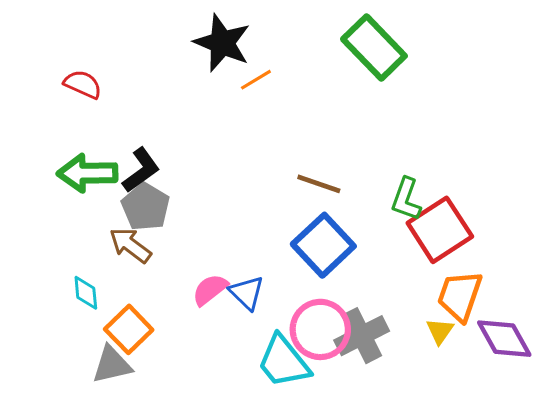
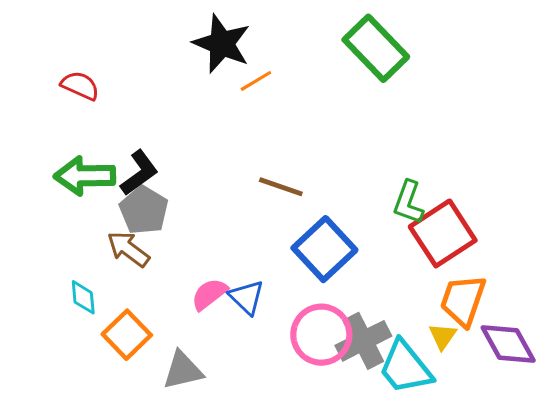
brown line: (319, 184) -> (281, 187), moved
cyan trapezoid: (284, 362) -> (405, 367), moved
gray triangle: (112, 365) -> (183, 370), moved

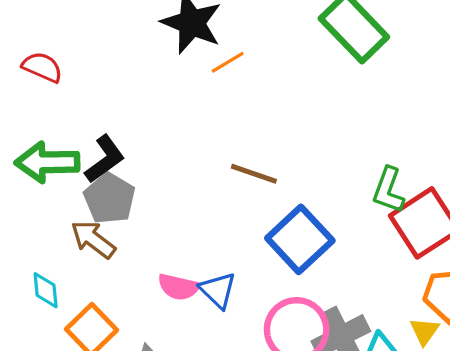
pink semicircle: (209, 294) -> (178, 287), turned -129

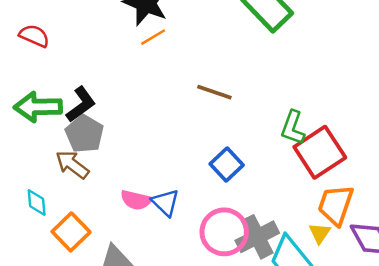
orange line: (228, 62) -> (153, 37), moved
brown line: (254, 174) -> (214, 92), moved
blue square: (300, 239) -> (227, 164), size x0.7

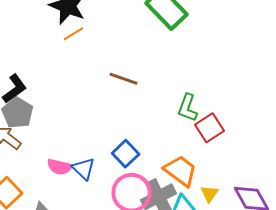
red square: (320, 152) -> (210, 128), size x0.7
blue square: (227, 164) -> (126, 154), moved
orange trapezoid: (336, 205) -> (181, 171), moved, turned 108

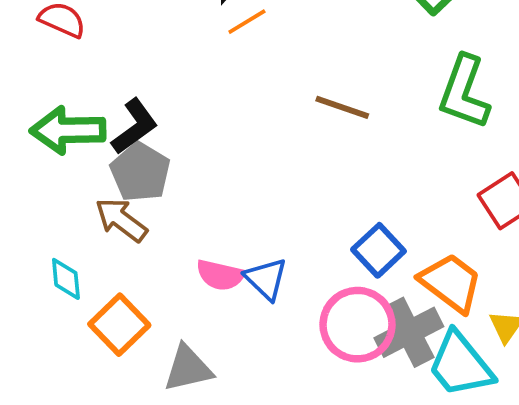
green L-shape: (188, 108) -> (464, 92), moved, size x1.4
blue square: (126, 154) -> (378, 250), moved

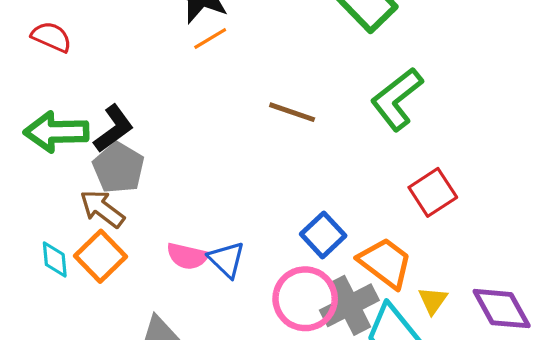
green L-shape: (464, 92) -> (397, 99), turned 32
orange square: (119, 325) -> (101, 256), moved

